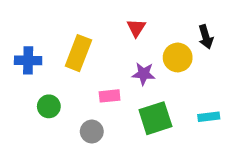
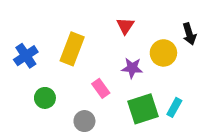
blue cross: (28, 60) -> (26, 56), turned -35
pink rectangle: (110, 96) -> (101, 88), turned 60
cyan rectangle: (209, 117) -> (174, 107), moved, turned -54

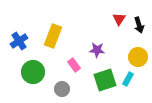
red triangle: (125, 26) -> (119, 19), moved
yellow circle: (163, 53) -> (138, 57), moved
green circle: (45, 98) -> (33, 72), size x1.5

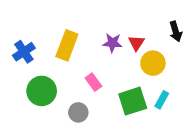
red triangle: (119, 19) -> (136, 43), moved
purple star: (97, 50) -> (112, 43), moved
yellow circle: (138, 57) -> (153, 63), moved

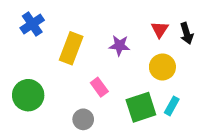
red triangle: (136, 43) -> (160, 29), moved
blue cross: (24, 52) -> (32, 24), moved
green circle: (42, 91) -> (28, 95), moved

